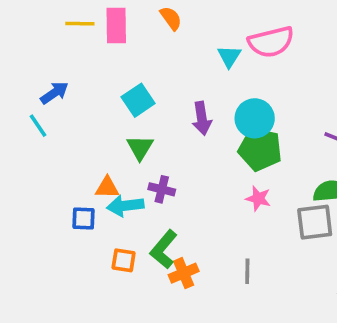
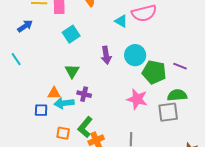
cyan triangle: (229, 56) -> (121, 21), turned -32
blue arrow: (54, 93) -> (25, 26), moved
cyan square: (138, 100) -> (71, 34), moved
green pentagon: (260, 149) -> (154, 72), moved
pink star: (258, 198) -> (137, 99), size x1.5

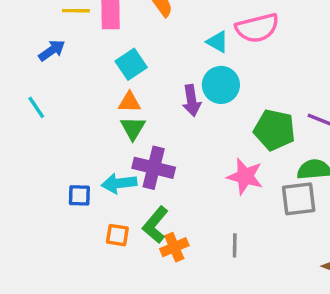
cyan circle: (135, 55) -> (221, 85), moved
orange triangle: (54, 93) -> (129, 102), moved
purple cross: (84, 94) -> (154, 168), size x1.6

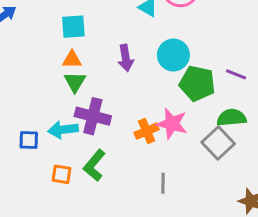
cyan square: (131, 64) -> (73, 27), turned 30
cyan circle: (221, 85) -> (173, 55), moved
gray square: (299, 199) -> (218, 143), turned -36
orange cross: (174, 247) -> (147, 131), moved

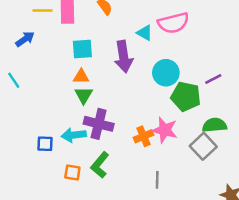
purple arrow: (126, 58) -> (124, 57), moved, size x1.4
purple line: (236, 74) -> (213, 79), moved, turned -49

